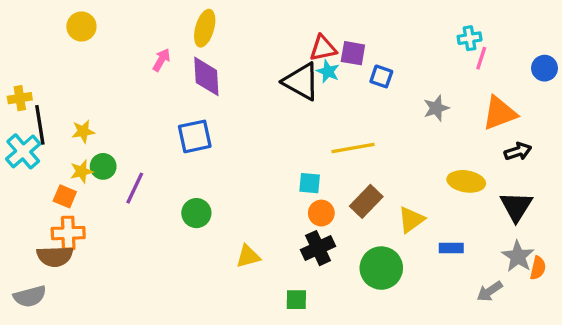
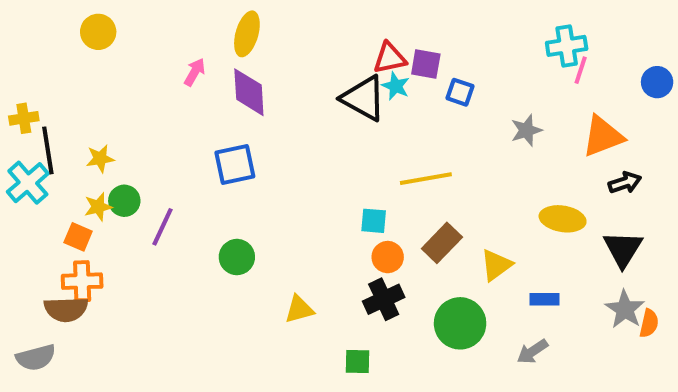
cyan cross: (470, 38) -> (567, 46), size x1.4
gray arrow: (490, 291) -> (532, 352), moved

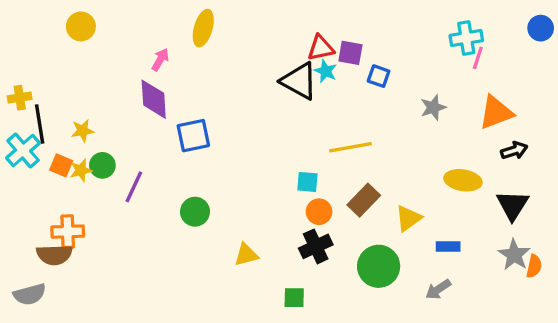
blue circle: (657, 82) -> (541, 28), moved
purple diamond: (249, 92) -> (154, 99), moved
orange square: (78, 237) -> (61, 165), moved

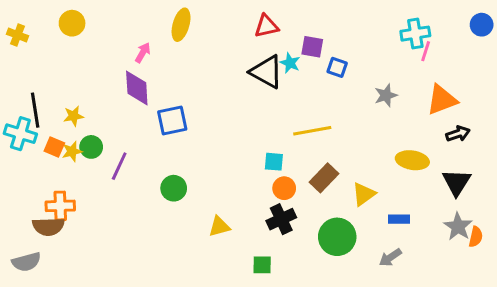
red triangle: (321, 48) -> (266, 26), moved
yellow cross: (20, 98) -> (18, 35), moved, turned 30
cyan cross: (23, 151) -> (20, 134), turned -32

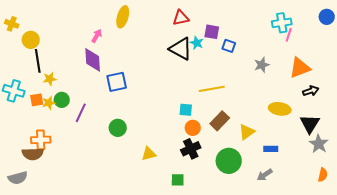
yellow circle: (72, 23) -> (31, 40), moved
black line: (35, 110) -> (38, 61), moved
orange square: (54, 147) -> (37, 100), turned -32
gray star: (458, 227) -> (319, 144), moved
orange semicircle: (476, 237) -> (323, 175), moved

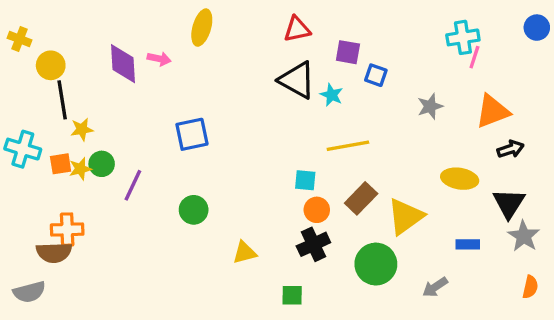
pink arrow: (97, 36) -> (159, 59), turned 72
cyan star: (197, 43) -> (332, 95), moved
purple diamond: (93, 60) -> (123, 64), moved
yellow triangle: (247, 132) -> (405, 216), size x1.4
blue rectangle: (271, 149) -> (468, 244), moved

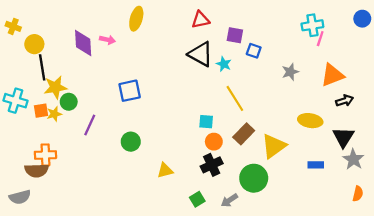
yellow star: (82, 129) -> (55, 87), size x1.5
yellow line: (348, 146) -> (235, 98), turned 68
green circle: (102, 164) -> (69, 102), moved
gray arrow: (435, 287) -> (229, 200), moved
green square: (292, 295) -> (197, 199), turned -32

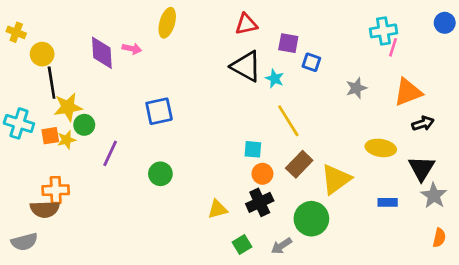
yellow triangle: (165, 170) -> (218, 209), moved

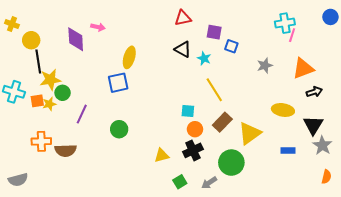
yellow ellipse: (167, 23) -> (129, 57), moved
pink arrow: (132, 49) -> (98, 27), moved
black triangle: (246, 66) -> (183, 49), size x0.7
brown semicircle: (45, 209) -> (66, 150), moved

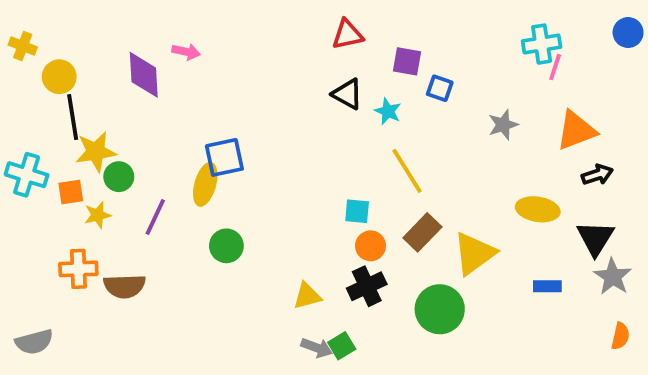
yellow ellipse: (129, 57) -> (205, 184), moved
yellow star: (49, 104) -> (98, 215), moved
gray arrow: (209, 183) -> (317, 348), moved, turned -126

